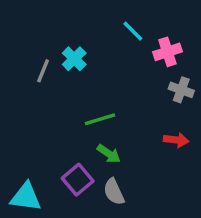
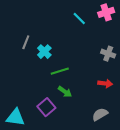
pink cross: (167, 52) -> (106, 12), moved
cyan cross: (74, 59) -> (44, 52), moved
gray semicircle: (114, 192) -> (100, 114), moved, turned 84

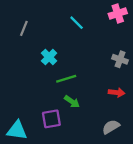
cyan line: (79, 19) -> (77, 23), moved
gray line: (26, 42) -> (24, 28), moved
purple square: (46, 107) -> (51, 119), turned 30

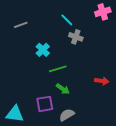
gray line: (24, 28) -> (21, 25), turned 48
gray cross: (120, 59) -> (76, 37), moved
gray semicircle: (111, 127) -> (67, 115), moved

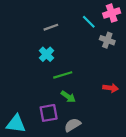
cyan line: (67, 20) -> (89, 22), moved
gray line: (21, 25) -> (51, 27), moved
gray cross: (76, 37) -> (107, 40), moved

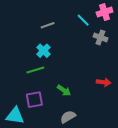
green line: (63, 75) -> (35, 70), moved
purple square: (49, 113) -> (34, 100), moved

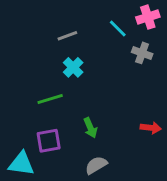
cyan cross: (43, 51) -> (73, 67), moved
red arrow: (104, 82) -> (151, 128), moved
green arrow: (64, 90) -> (90, 128), turned 32

